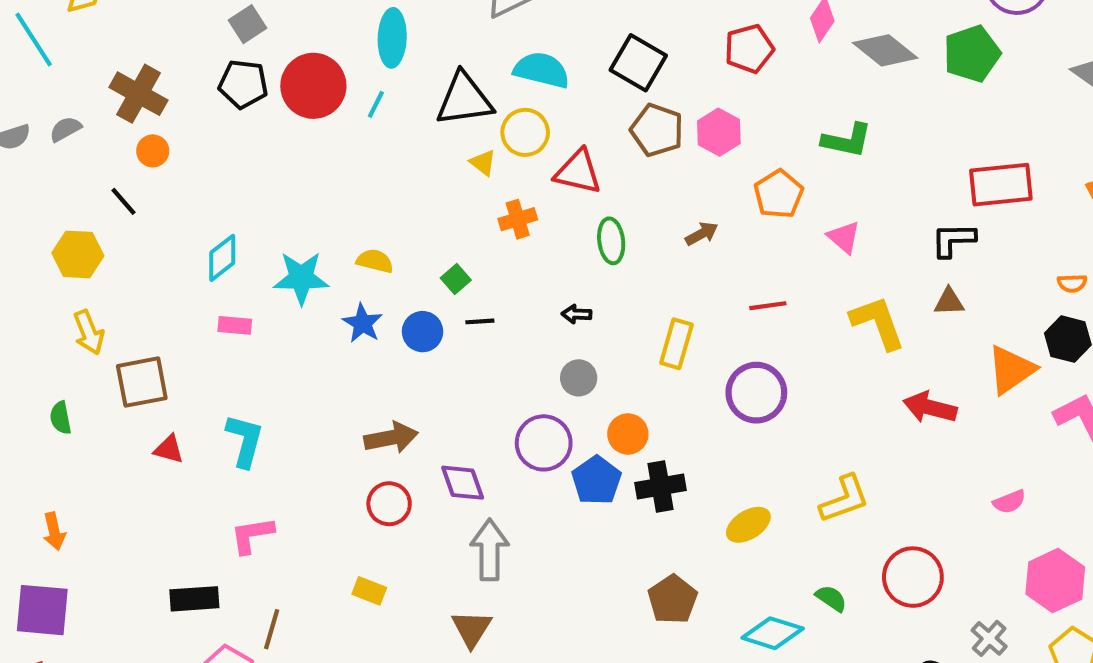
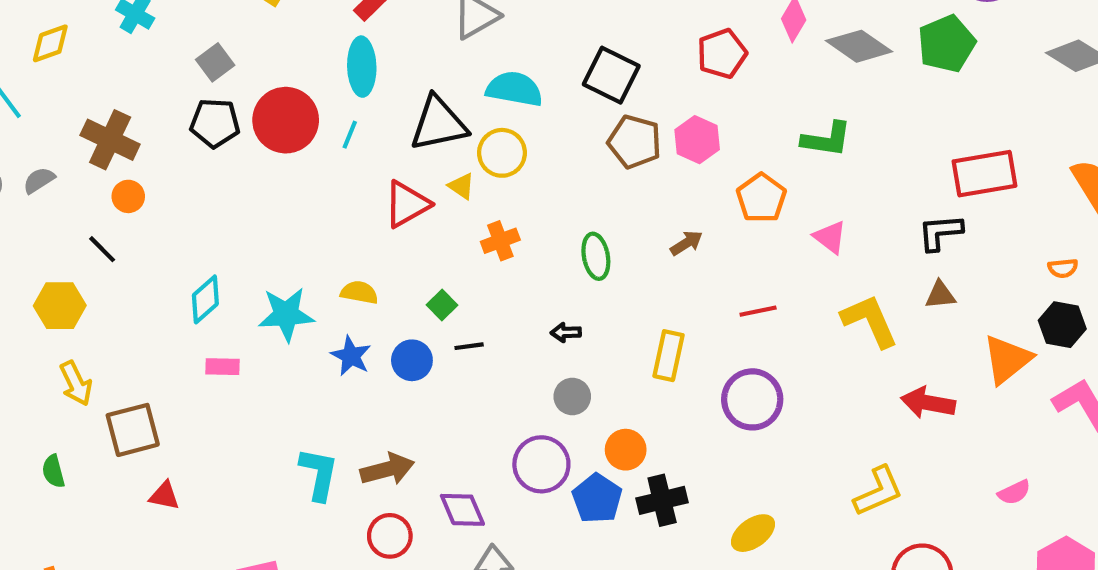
red triangle: (578, 172) -> (407, 204), moved, turned -39
cyan L-shape: (245, 441) -> (319, 474), moved
yellow L-shape: (844, 499) -> (878, 491), moved

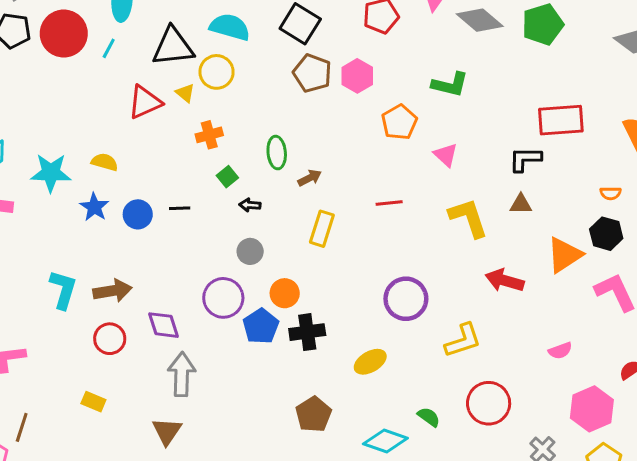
brown arrow: (686, 243) -> (310, 178), moved
green square: (442, 305) -> (227, 177), moved
purple circle: (752, 399) -> (406, 299), moved

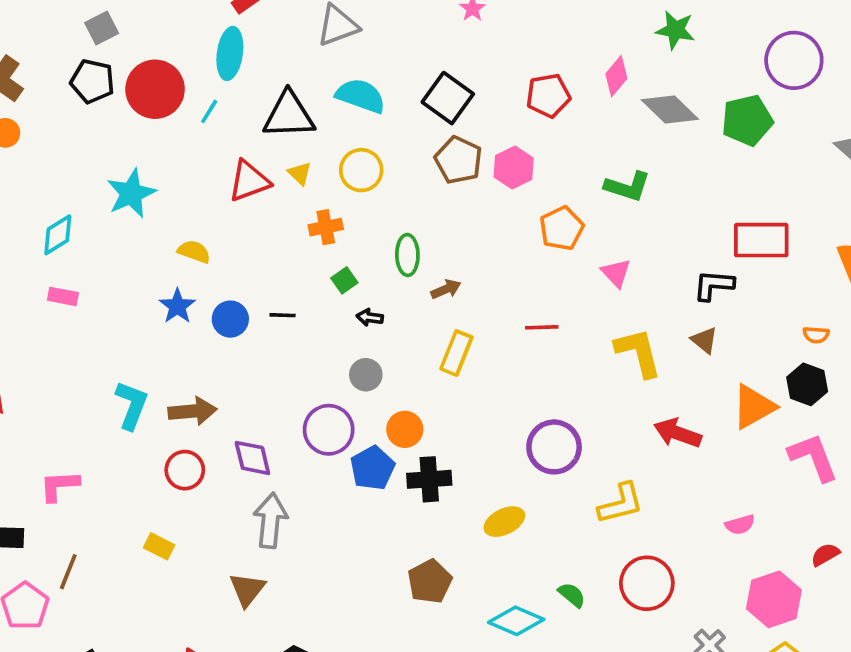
yellow circle: (217, 72) -> (361, 170), moved
cyan star: (51, 173) -> (131, 193), moved, turned -30
brown triangle: (521, 204) -> (704, 340), turned 35

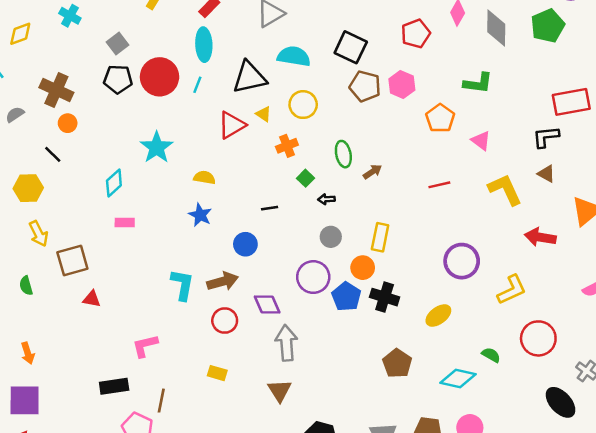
gray diamond: (670, 109) -> (496, 28), turned 57
blue circle: (230, 319) -> (245, 244), moved
yellow rectangle: (456, 353) -> (380, 237), moved
black cross: (429, 479) -> (385, 297), turned 32

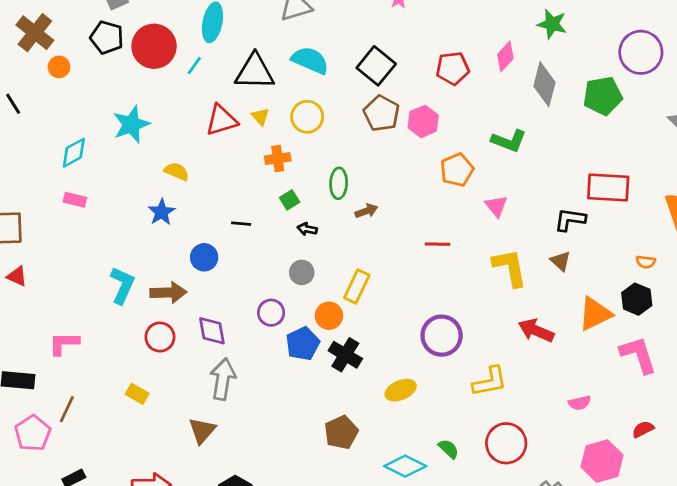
orange circle: (68, 123) -> (59, 67), moved
purple circle: (313, 277) -> (271, 313), size x0.7

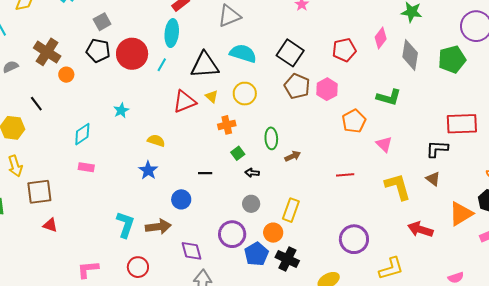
cyan star: (131, 124) -> (121, 110), size x0.6
purple circle: (271, 313) -> (232, 234), size x1.4
red circle: (160, 337) -> (138, 267), moved

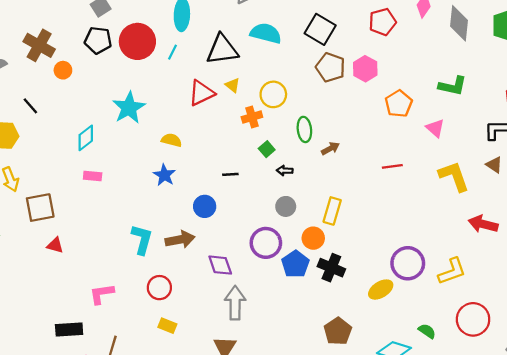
yellow circle: (245, 94) -> (273, 94), moved
green L-shape: (389, 97) -> (453, 86), moved
cyan star: (121, 110) -> (129, 108), size x1.8
purple circle: (354, 239) -> (408, 263), moved

